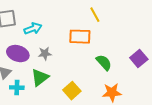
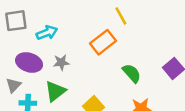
orange rectangle: (80, 37) -> (103, 42), turned -40

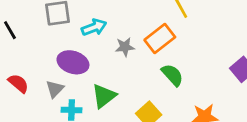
gray star: (61, 62) -> (125, 47), moved
green semicircle: (132, 73) -> (172, 75), moved

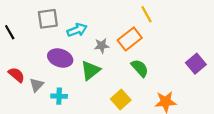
gray triangle: (55, 89) -> (37, 85), moved
green triangle: (104, 96) -> (90, 70), moved

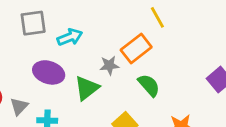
gray star: (102, 46) -> (109, 65), moved

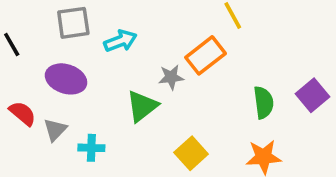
purple ellipse: (49, 72) -> (66, 79), moved
green semicircle: (149, 85) -> (264, 103), moved, turned 35

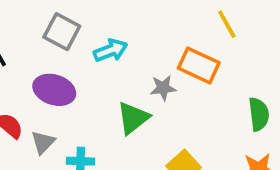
gray square: (73, 23) -> (62, 32), turned 36
orange rectangle: (206, 55) -> (199, 65), turned 63

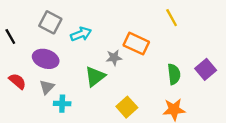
yellow line: (227, 24) -> (172, 18), moved
gray triangle: (43, 142) -> (47, 87), moved

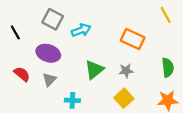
gray star: (114, 58) -> (126, 71), moved
cyan cross: (62, 104) -> (72, 100), moved

